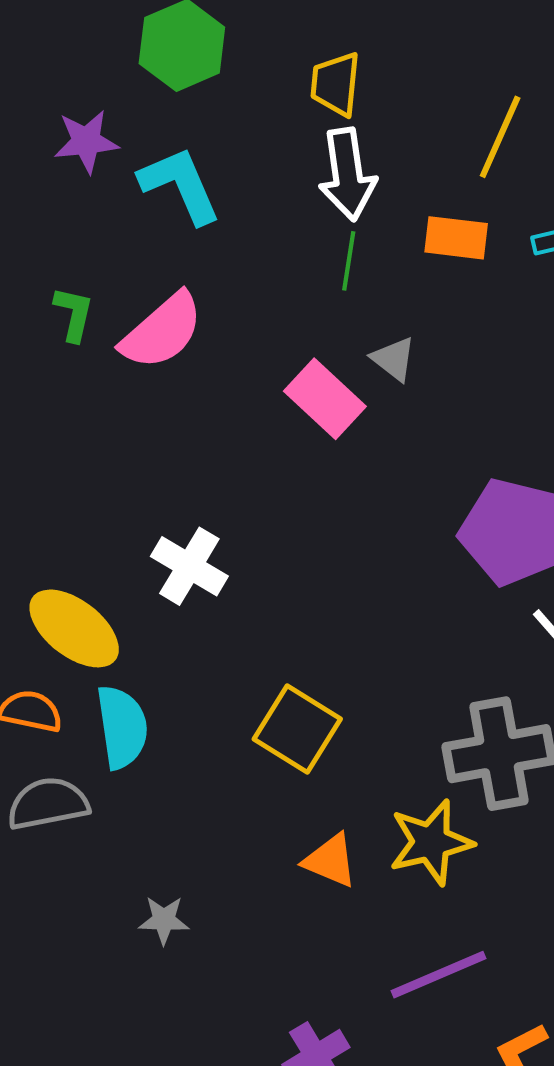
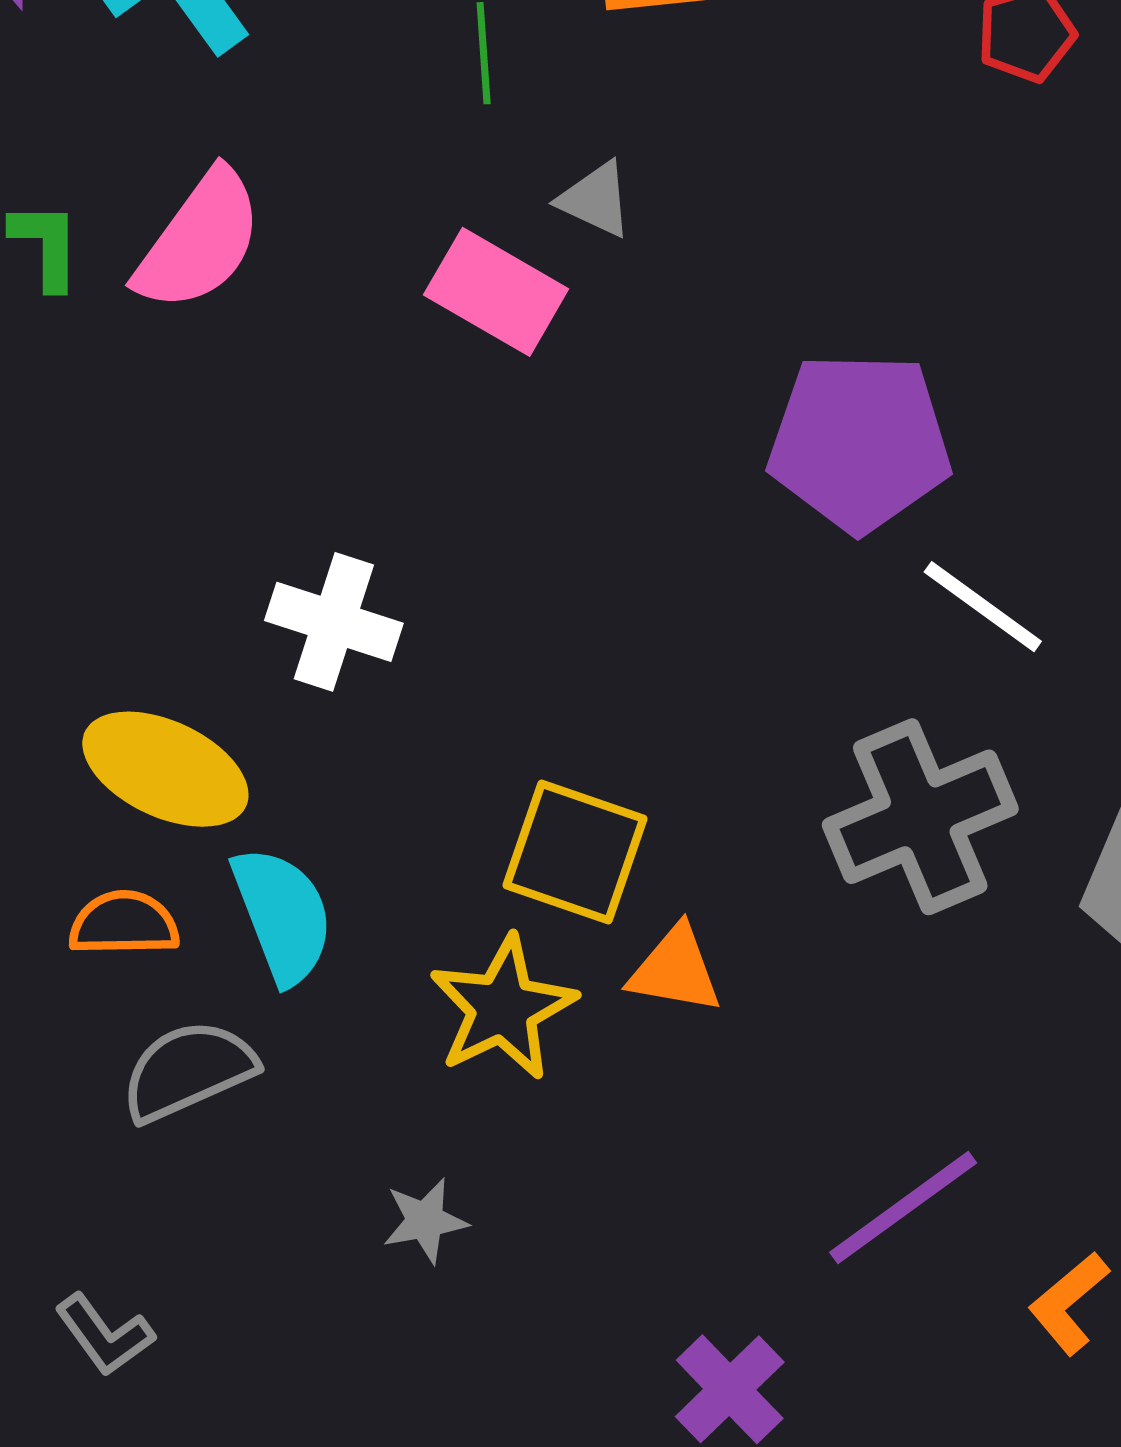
yellow star: (431, 842) -> (503, 1008), moved
orange triangle: (330, 860) -> (675, 970), moved

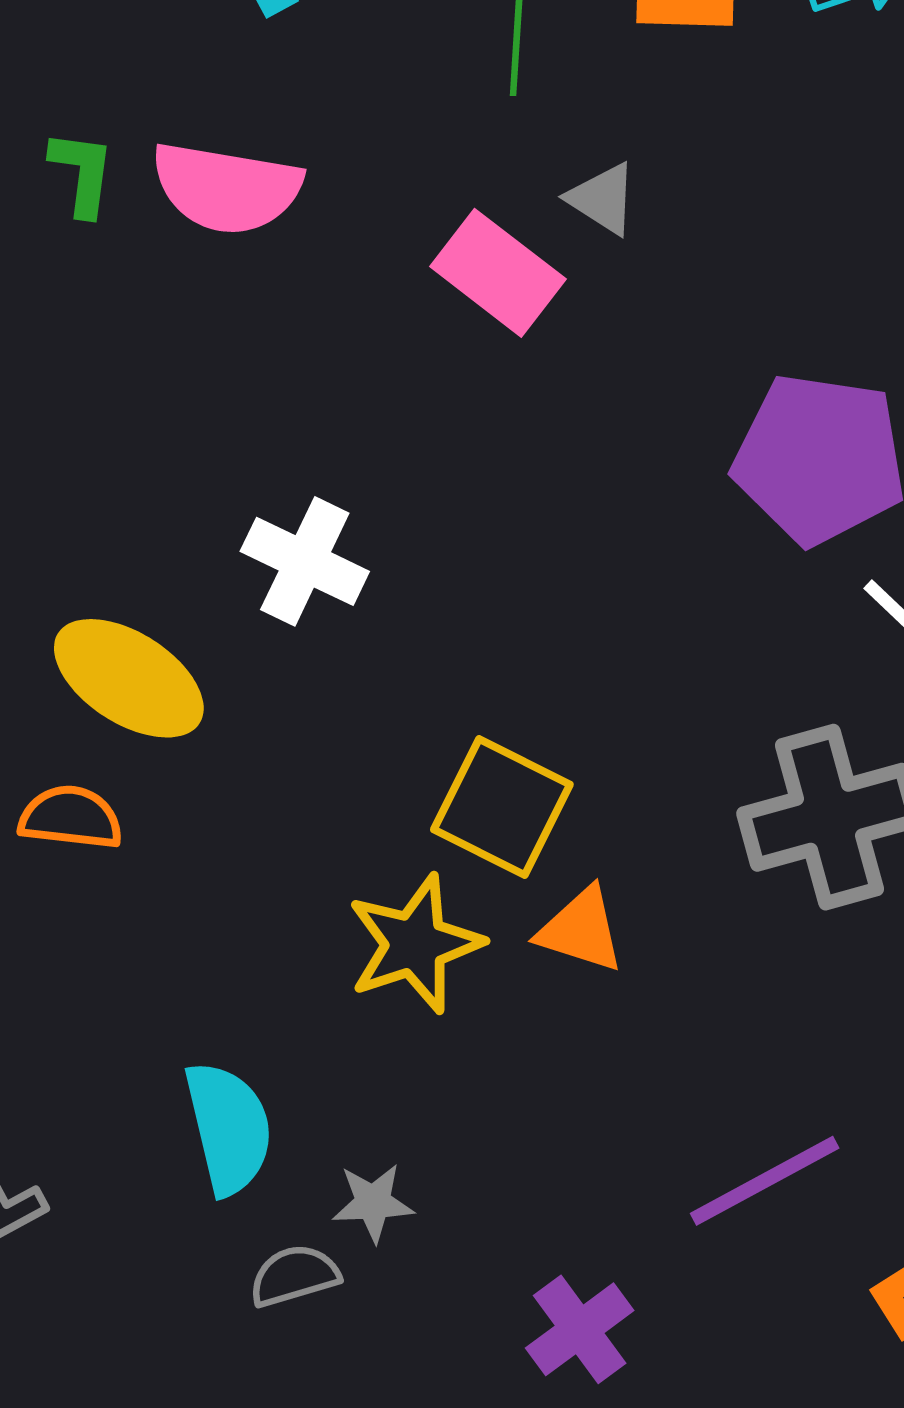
pink semicircle: (199, 241) -> (227, 188), turned 56
cyan semicircle: (283, 915) -> (229, 1128), moved
gray semicircle: (188, 1071) -> (294, 1276), moved, size x0.7
gray star: (425, 1221) -> (373, 1203), moved

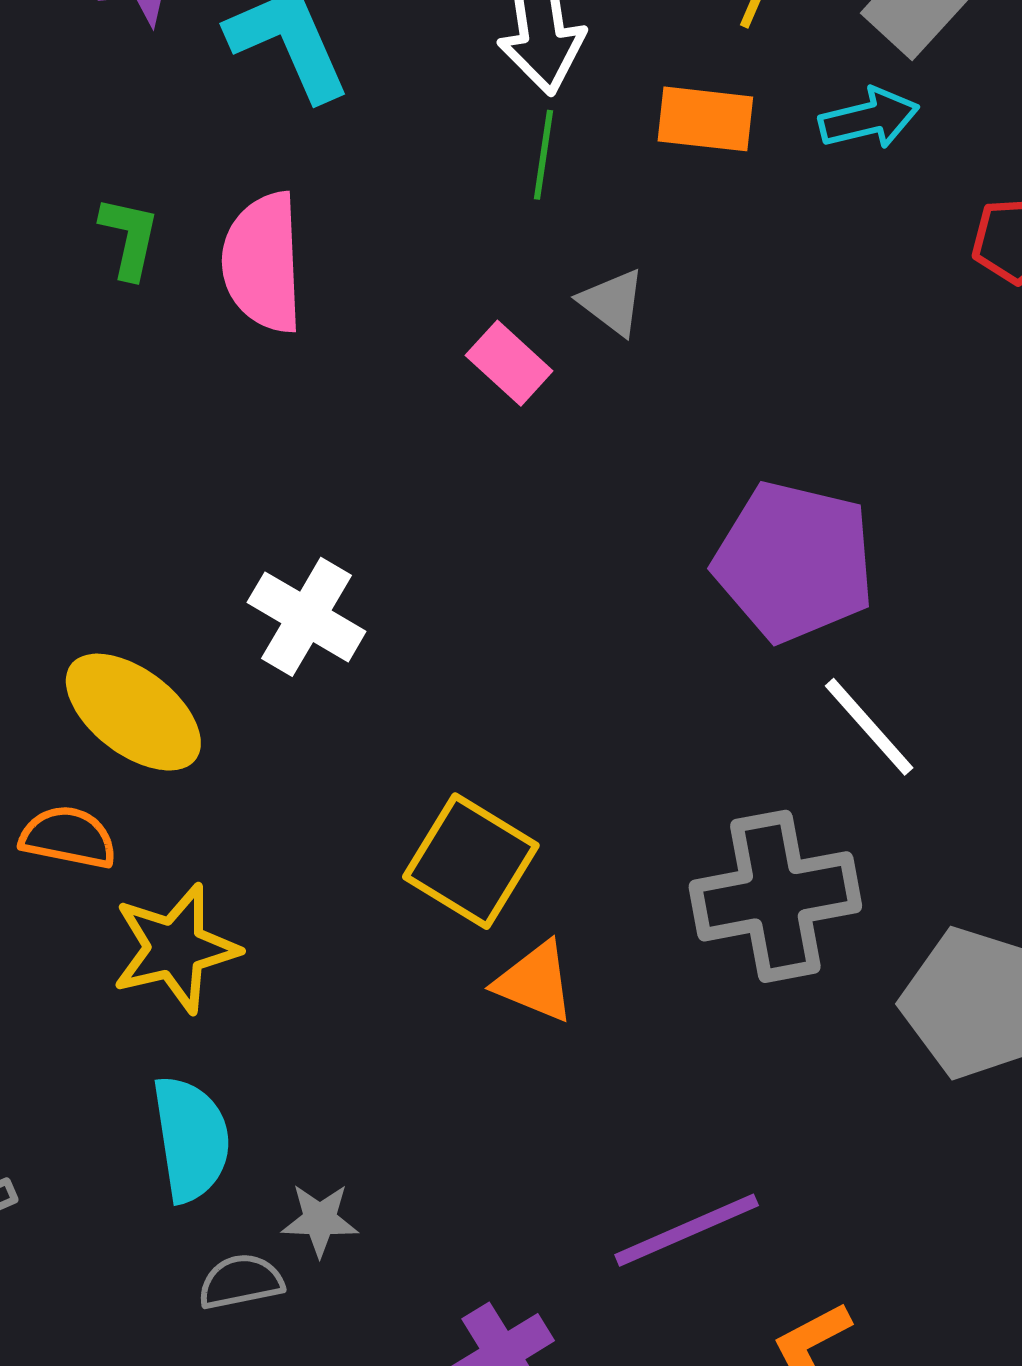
pink semicircle: (227, 188) -> (263, 263), turned 73
pink rectangle: (498, 273) -> (509, 363), size x0.7
yellow star: (415, 944) -> (175, 948), moved

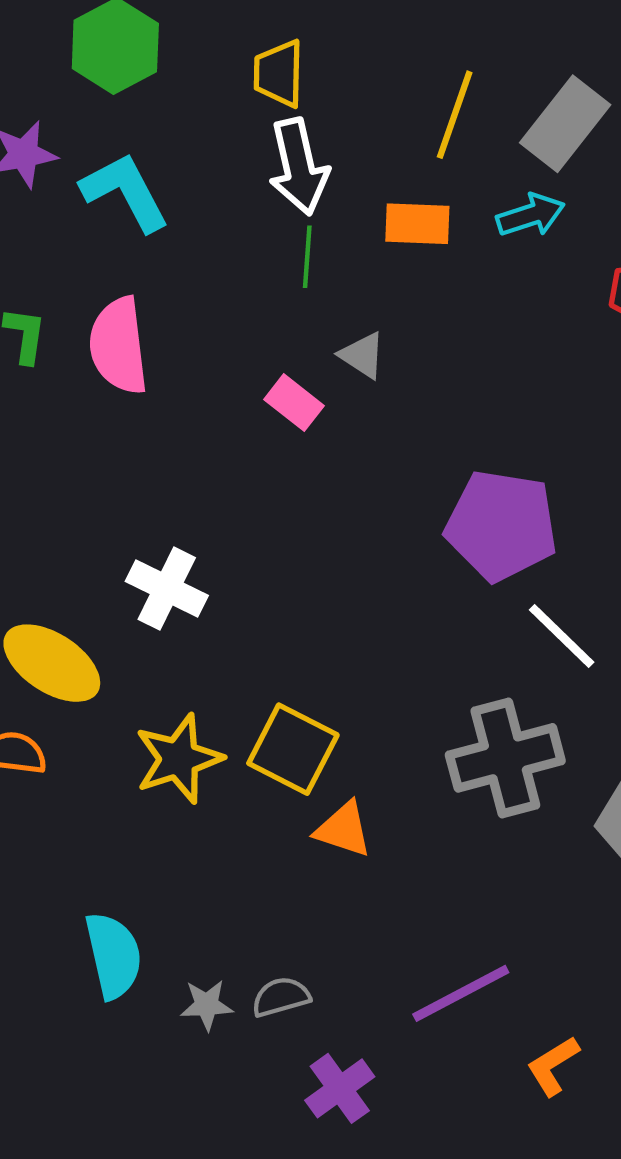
yellow star: (175, 948) -> (179, 759), moved
gray semicircle: (241, 1282) -> (281, 997), moved

